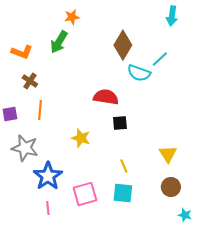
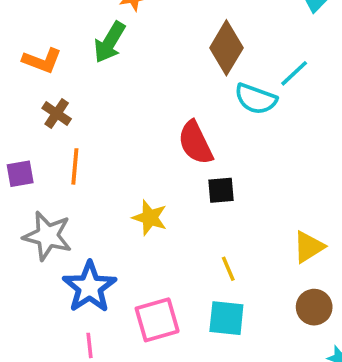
red semicircle: (106, 97) -> (195, 143), turned -125
yellow triangle: (168, 154) -> (309, 247), turned 30

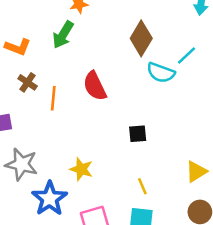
red semicircle: (195, 143) -> (95, 86), moved
orange line: (75, 166) -> (53, 98), moved
yellow star: (150, 218) -> (81, 169), moved

